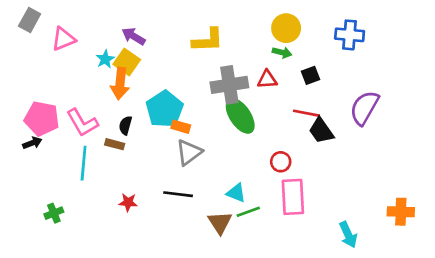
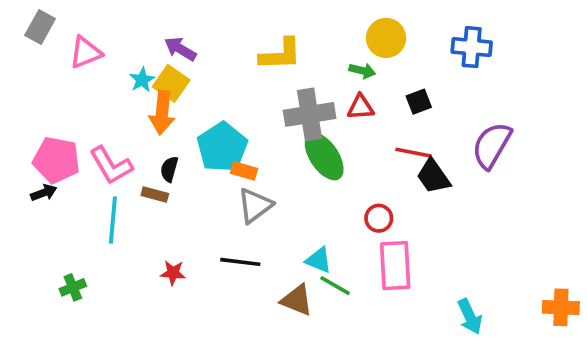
green arrow: (282, 52) -> (362, 71), moved
green line: (248, 212) -> (335, 286), turned 50
orange cross: (401, 212) -> (561, 307), moved
brown triangle: (220, 223) -> (297, 300), turned -35

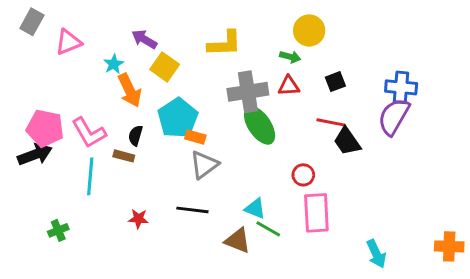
blue cross: (472, 47) -> (401, 87), moved
yellow square: (171, 83) -> (165, 67), moved
orange arrow: (162, 113) -> (130, 90), turned -32
black arrow: (44, 193) -> (35, 154), size x1.6

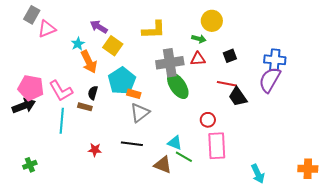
gray rectangle: (32, 22) -> (32, 15), moved
green cross: (58, 230) -> (30, 165), moved

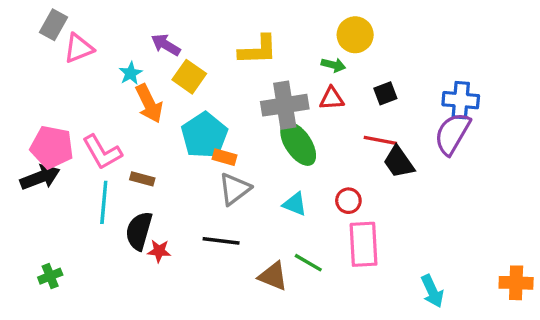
black semicircle: (93, 93) -> (139, 231), moved, size x1.6
cyan triangle: (175, 143) -> (295, 204), moved

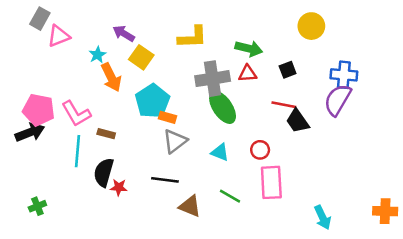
yellow circle: (355, 35) -> (311, 26), moved
green arrow: (333, 65) -> (249, 49), size x1.5
brown triangle: (273, 276) -> (190, 206), moved

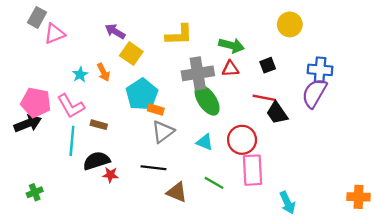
cyan star: (97, 55) -> (80, 75), moved
orange arrow: (111, 77) -> (103, 72), size x0.7
red circle: (260, 150) -> (242, 140), size x1.6
black semicircle: (104, 172) -> (96, 161), turned 56
cyan arrow: (323, 217) -> (287, 203), moved

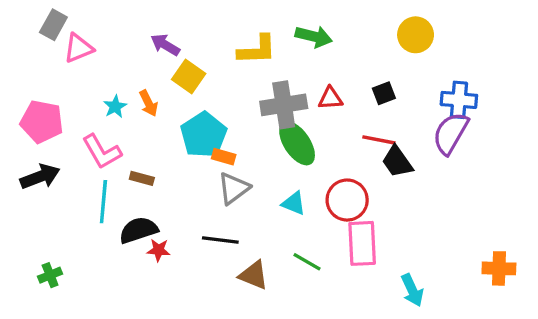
green arrow: (232, 45) -> (314, 36), moved
pink pentagon: (36, 103) -> (42, 122), moved
orange cross: (359, 197) -> (499, 268), moved

